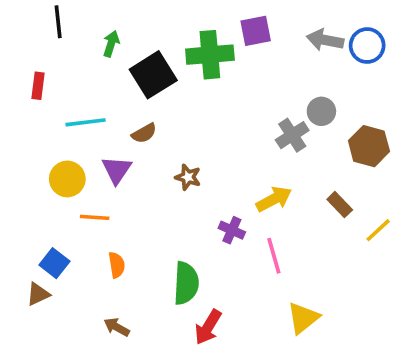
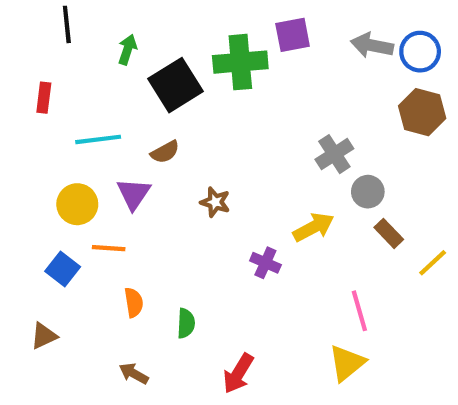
gray circle: (321, 111) -> (368, 192), moved
brown hexagon: (369, 146) -> (422, 112), moved
pink line: (274, 256) -> (359, 311), moved
blue square: (54, 263) -> (63, 269), moved
green semicircle: (186, 283) -> (186, 323), moved, size x0.6

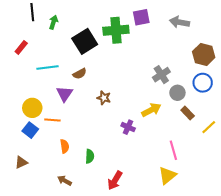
green arrow: (127, 50) -> (53, 22), moved
blue circle: (420, 52) -> (203, 83), moved
red rectangle: (44, 98) -> (21, 47), turned 32
yellow circle: (77, 204) -> (32, 108), moved

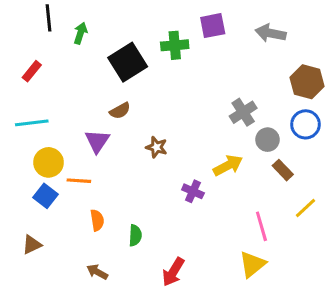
green cross: (116, 30) -> (175, 45), size x0.7
cyan line: (47, 68) -> (32, 123), moved
yellow line: (209, 127) -> (306, 208), moved

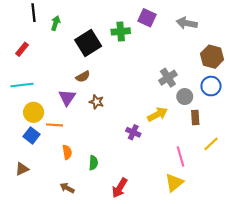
purple square: (213, 26) -> (147, 18), turned 36
brown star: (156, 147) -> (97, 102), moved
brown rectangle: (283, 170) -> (195, 118), turned 40

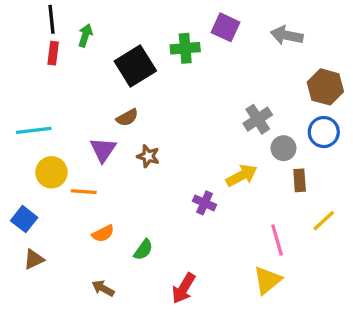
red rectangle: (22, 49) -> (53, 53), moved, turned -32
blue square: (31, 135) -> (24, 219), moved
orange semicircle: (67, 152) -> (103, 234), turned 72
green semicircle: (93, 163) -> (143, 250), turned 32

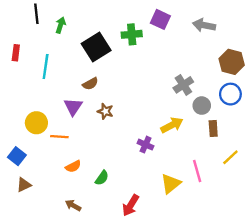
red rectangle: (53, 53) -> (16, 53), moved
cyan line: (34, 130) -> (46, 67), moved, turned -75
yellow triangle: (267, 280) -> (171, 184), moved

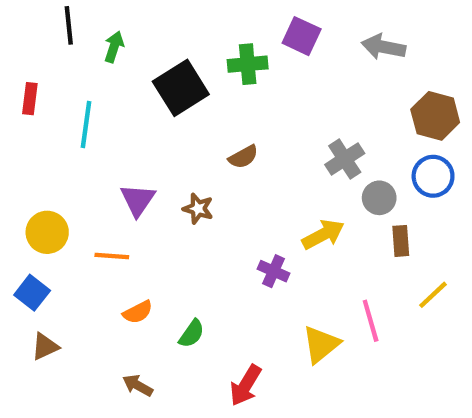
brown semicircle: (90, 84) -> (243, 157), moved
yellow circle: (36, 123) -> (47, 232), moved

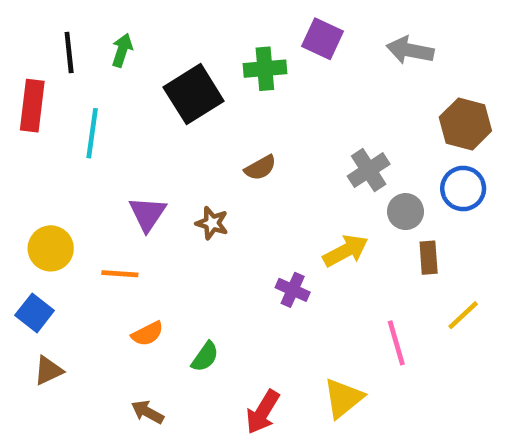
black line: (69, 25) -> (69, 53), moved
red rectangle: (30, 99) -> (32, 106), size x1.5
yellow triangle: (321, 344) -> (343, 398), moved

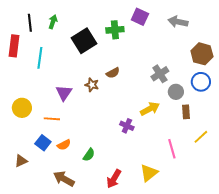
brown star: (212, 223) -> (92, 85), moved
blue square: (35, 313) -> (43, 143), moved
brown arrow: (147, 412) -> (64, 179), size x1.5

